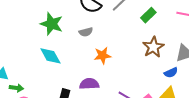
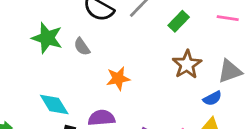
gray semicircle: (86, 32) -> (82, 47), moved, turned 72
cyan diamond: (50, 56) -> (54, 104), moved

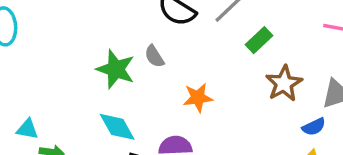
green rectangle: (179, 21) -> (259, 40), moved
green star: (47, 38) -> (116, 69), moved

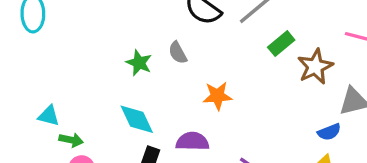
green star: (116, 69) -> (139, 63), size x0.7
brown star: (284, 83) -> (315, 67), moved

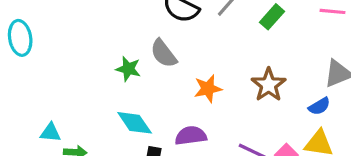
green rectangle: (281, 44) -> (272, 17), moved
gray semicircle: (178, 53) -> (164, 53), size x1.4
brown star: (315, 67) -> (269, 85), moved

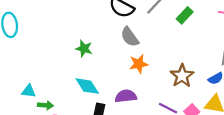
gray semicircle: (164, 53) -> (130, 37), moved
brown star: (269, 85) -> (182, 76), moved

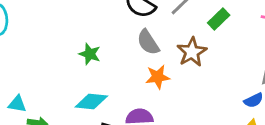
brown star: (182, 76) -> (192, 52), moved
cyan diamond: (87, 86) -> (91, 102), turned -55

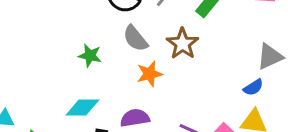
green star: (90, 54) -> (90, 56), moved

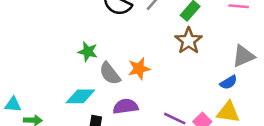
gray semicircle: (135, 38) -> (110, 73), moved
brown star: (183, 44) -> (189, 41), moved

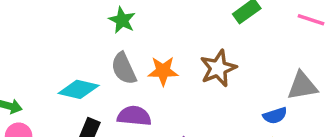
brown star: (189, 41) -> (218, 68), moved
green star: (88, 52) -> (122, 20), moved

